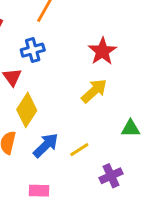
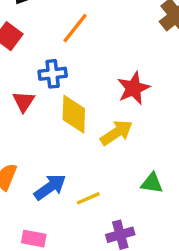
yellow diamond: (27, 110) -> (74, 114), moved, turned -40

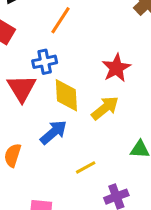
red triangle: (24, 101) -> (22, 88), size x1.5
blue arrow: (50, 187) -> (54, 132), moved

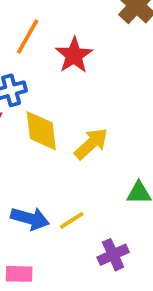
red star: (116, 68) -> (74, 55), moved
blue arrow: (54, 132) -> (30, 218), moved, turned 60

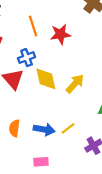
orange line: (28, 36) -> (33, 26), turned -42
red star: (74, 55) -> (60, 34), turned 30

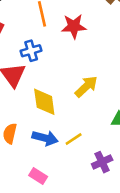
yellow diamond: (46, 79) -> (44, 102), moved
pink rectangle: (41, 162) -> (38, 176), turned 32

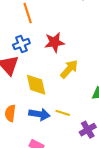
red star: (74, 26) -> (54, 42), moved
yellow line: (74, 139) -> (63, 113), turned 56

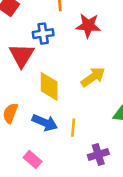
red star: (54, 42) -> (88, 26), moved
yellow line: (63, 113) -> (73, 128), turned 64

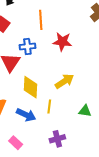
yellow line: (73, 128) -> (49, 107), moved
purple cross: (98, 155) -> (57, 139), moved

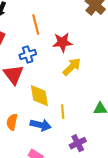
yellow arrow: (64, 81) -> (72, 67), moved

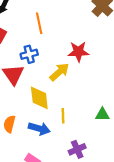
red star: (62, 42) -> (78, 52), moved
yellow arrow: (72, 67) -> (59, 72), moved

